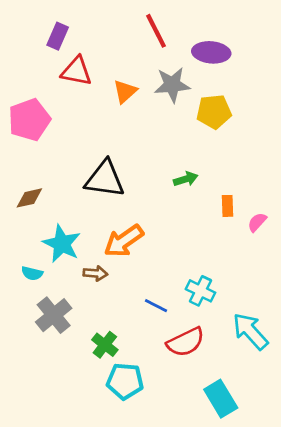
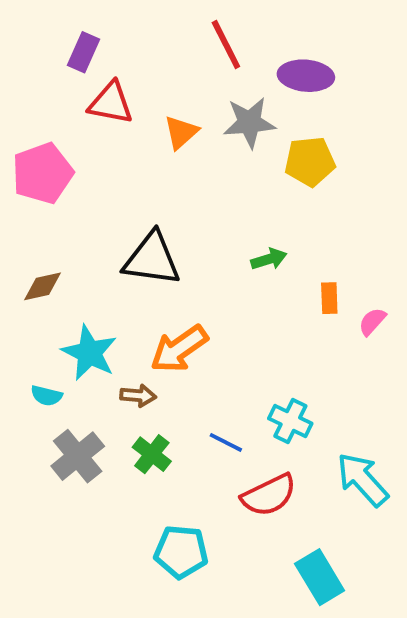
green cross: (105, 345) -> (152, 454), moved

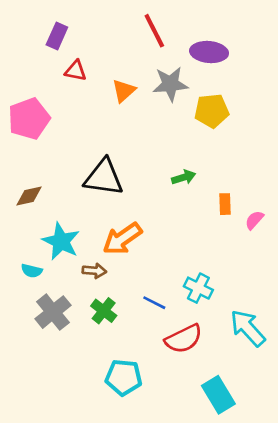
red triangle: (111, 103) -> (76, 71), size x0.7

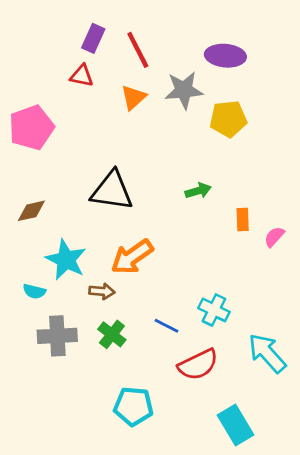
red line: (154, 31) -> (138, 50), moved
purple rectangle: (57, 36) -> (93, 38), moved
gray cross: (53, 312) -> (57, 336), turned 36

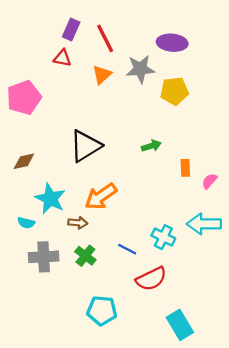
black triangle: (112, 191) -> (85, 146), turned -40
cyan arrow: (267, 353) -> (204, 224), moved, turned -48

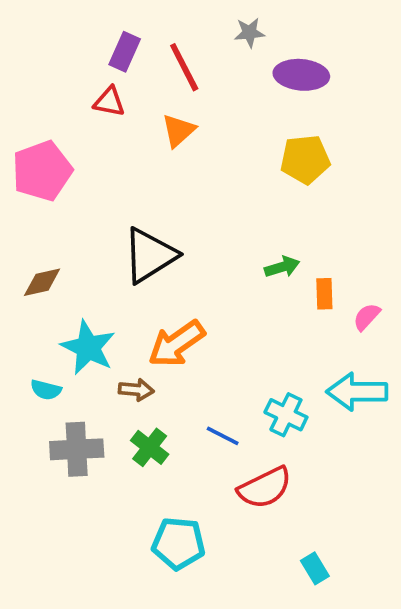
gray star: (140, 69) -> (249, 33), moved, size x0.6
green arrow: (151, 146) -> (282, 267), moved
cyan rectangle: (180, 325) -> (315, 568), size x0.6

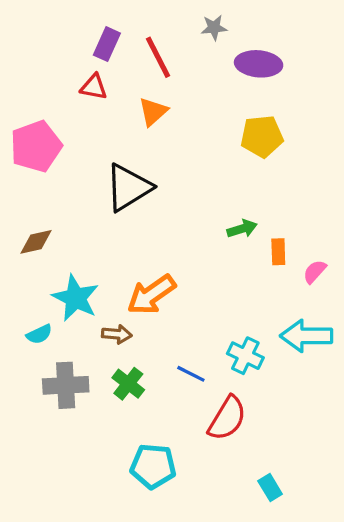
black triangle: (150, 255) -> (128, 187), moved
cyan semicircle: (46, 390) -> (39, 334), turned -40
red semicircle: (265, 488) -> (227, 418), turned -33

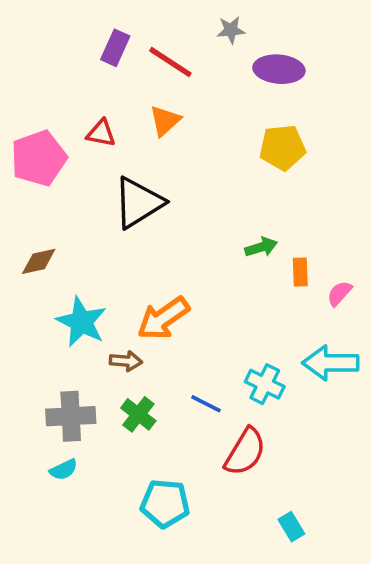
red line: (158, 57) -> (170, 62), turned -30
red triangle: (94, 87) -> (101, 133), moved
cyan semicircle: (39, 334) -> (64, 470), moved

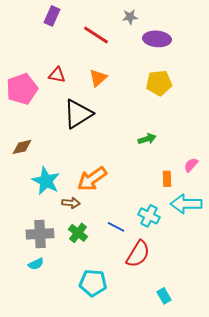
purple rectangle: (115, 48) -> (52, 16), moved
orange triangle: (165, 121) -> (98, 78), moved
orange rectangle: (300, 272) -> (167, 179), moved

